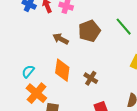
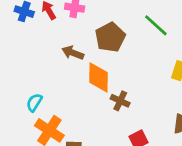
orange diamond: (62, 70) -> (99, 77), moved

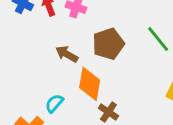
cyan semicircle: (34, 102) -> (54, 103), moved

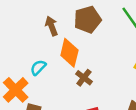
brown arrow: (67, 54) -> (51, 26), turned 36

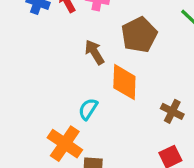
brown cross: (84, 78) -> (172, 111), moved

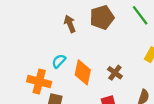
orange diamond: (124, 82) -> (83, 72), moved
orange cross: (65, 144) -> (39, 82), turned -30

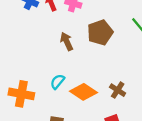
orange diamond: (83, 72) -> (83, 92), turned -65
orange cross: (39, 82) -> (21, 94), moved

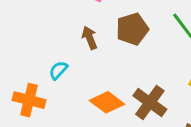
cyan semicircle: (57, 82) -> (58, 70), moved
brown cross: (118, 90) -> (150, 102), size x1.6

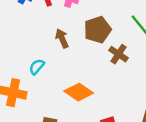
brown cross: (150, 102) -> (118, 54), moved, size x0.7

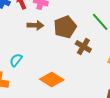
brown arrow: (62, 38) -> (35, 25), moved, turned 119

